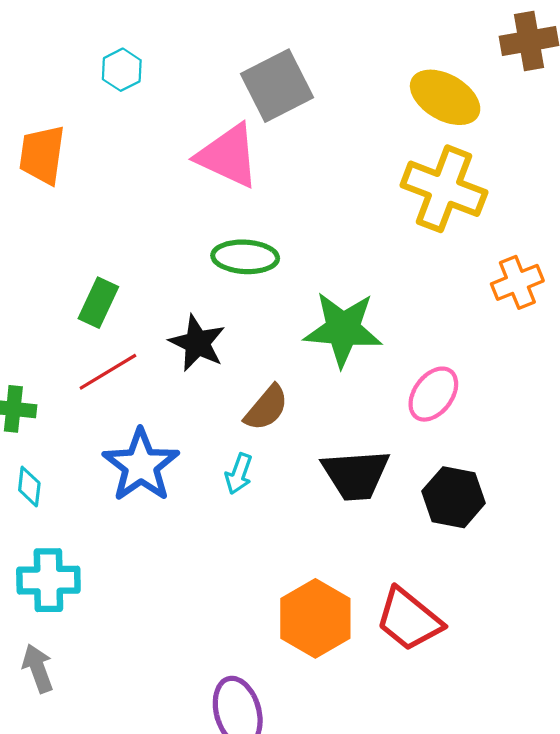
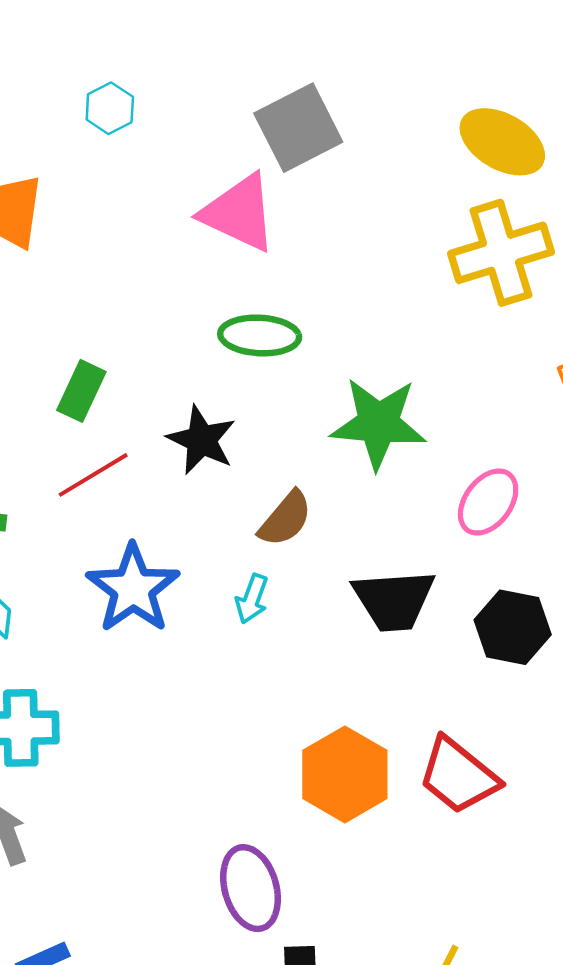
yellow cross: (444, 189) -> (501, 253), turned -38

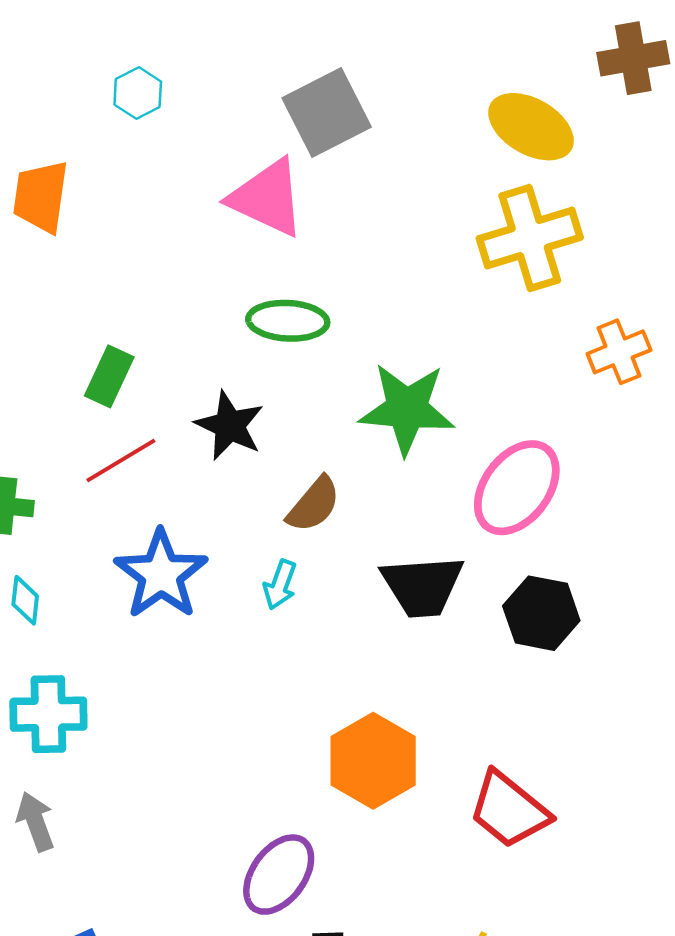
pink ellipse: (488, 502) -> (517, 488), size x1.4
red trapezoid: (458, 776) -> (509, 810), moved
purple ellipse: (251, 888) -> (279, 875), turned 52

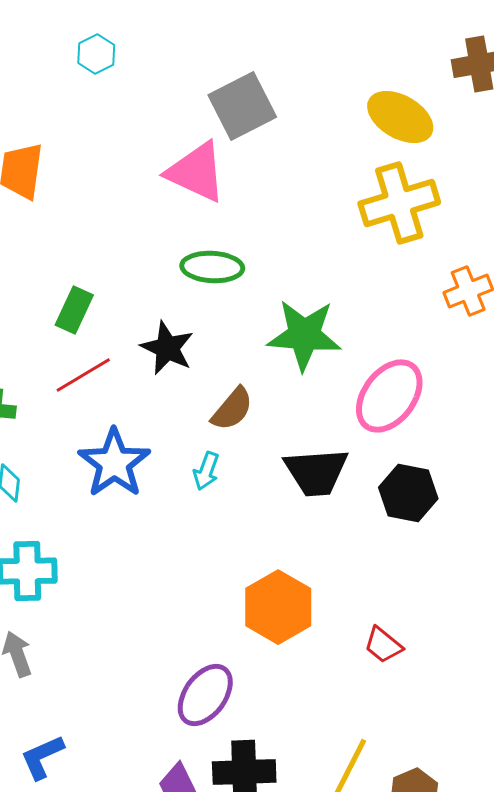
cyan hexagon: (138, 93) -> (96, 54), moved
red trapezoid: (509, 810) -> (383, 645), size x0.6

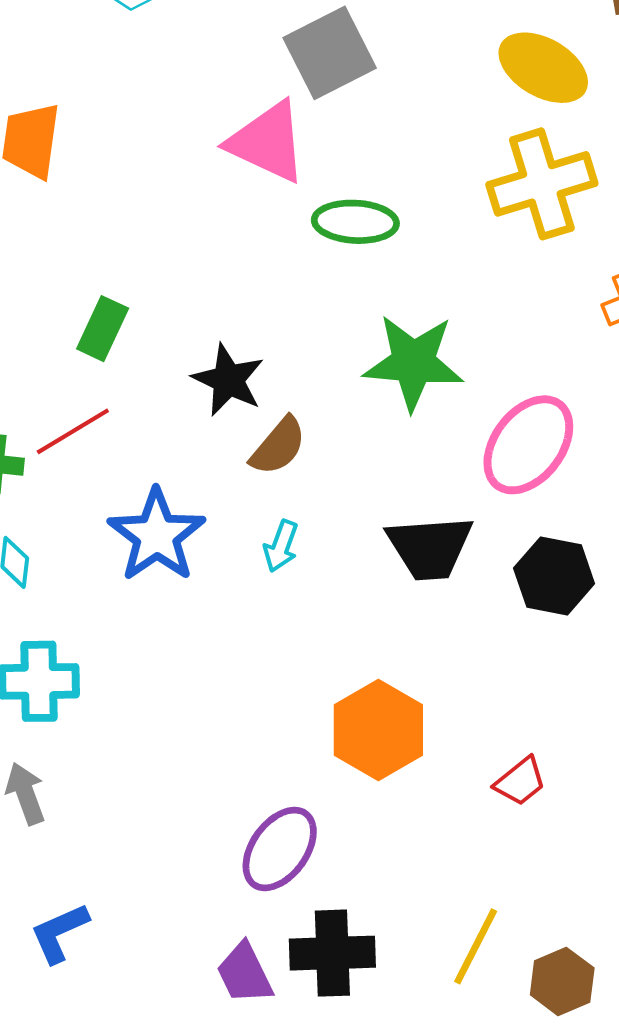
green ellipse: (212, 267) -> (355, 222), moved
red line: (83, 375) -> (73, 431), moved
brown semicircle: (232, 409) -> (278, 446), moved
red trapezoid: (383, 645) -> (520, 781), turned -78

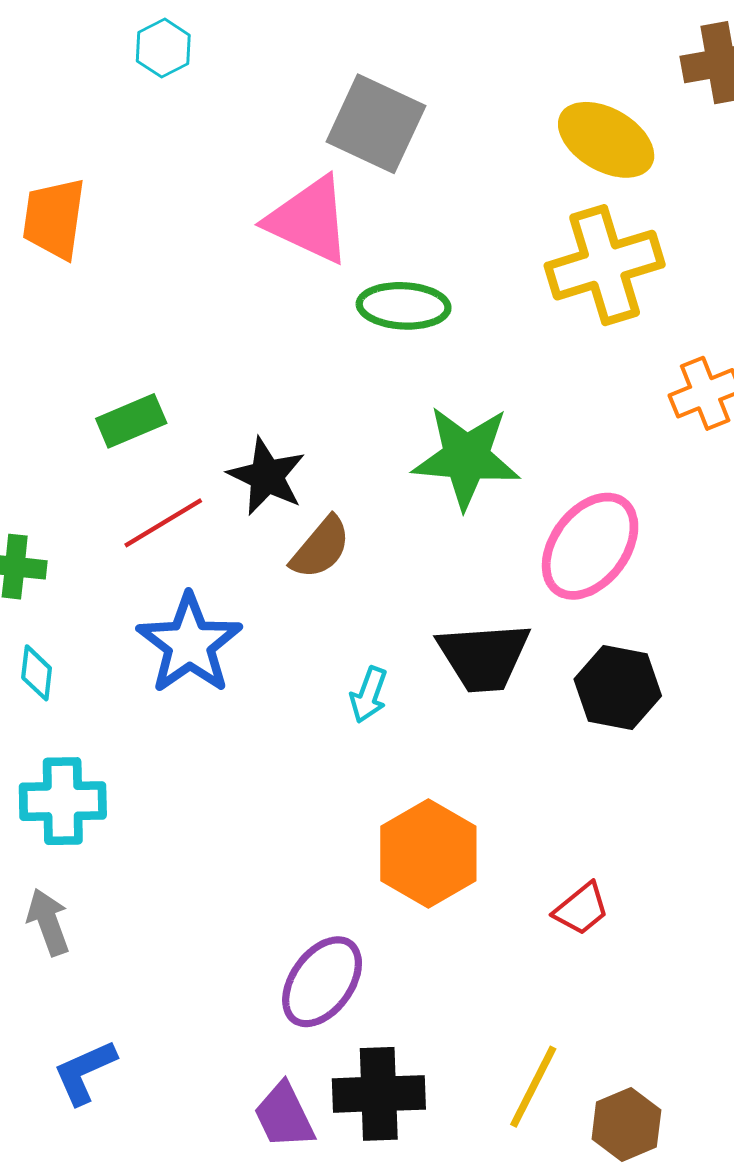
gray square: (330, 53) -> (376, 124), turned -38
green rectangle: (103, 329) -> (131, 421), turned 42
red line: (73, 431) -> (163, 523), moved
cyan arrow: (281, 546) -> (369, 695), moved

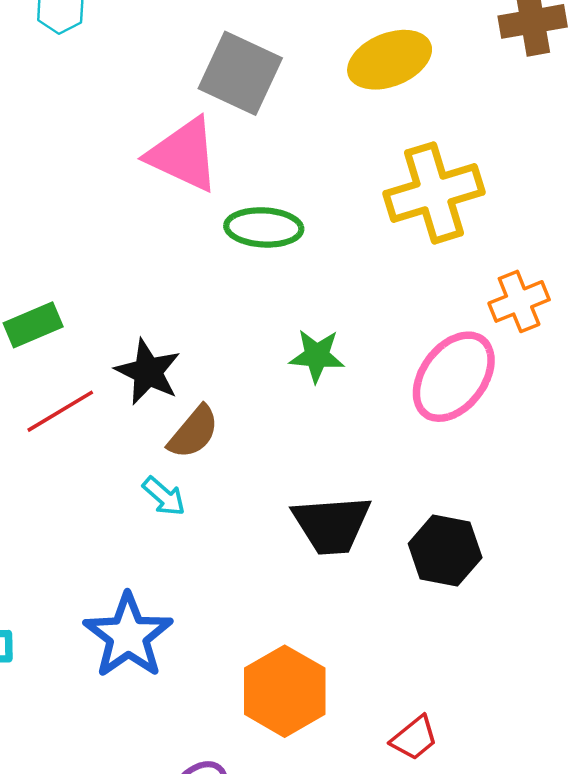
yellow ellipse: (606, 140) -> (390, 60), moved, turned -52
green star: (466, 457) -> (317, 356), size x0.6
pink ellipse: (590, 546) -> (454, 377), moved
blue star: (189, 644) -> (128, 636), moved
cyan arrow: (369, 695) -> (164, 496), moved, turned -69

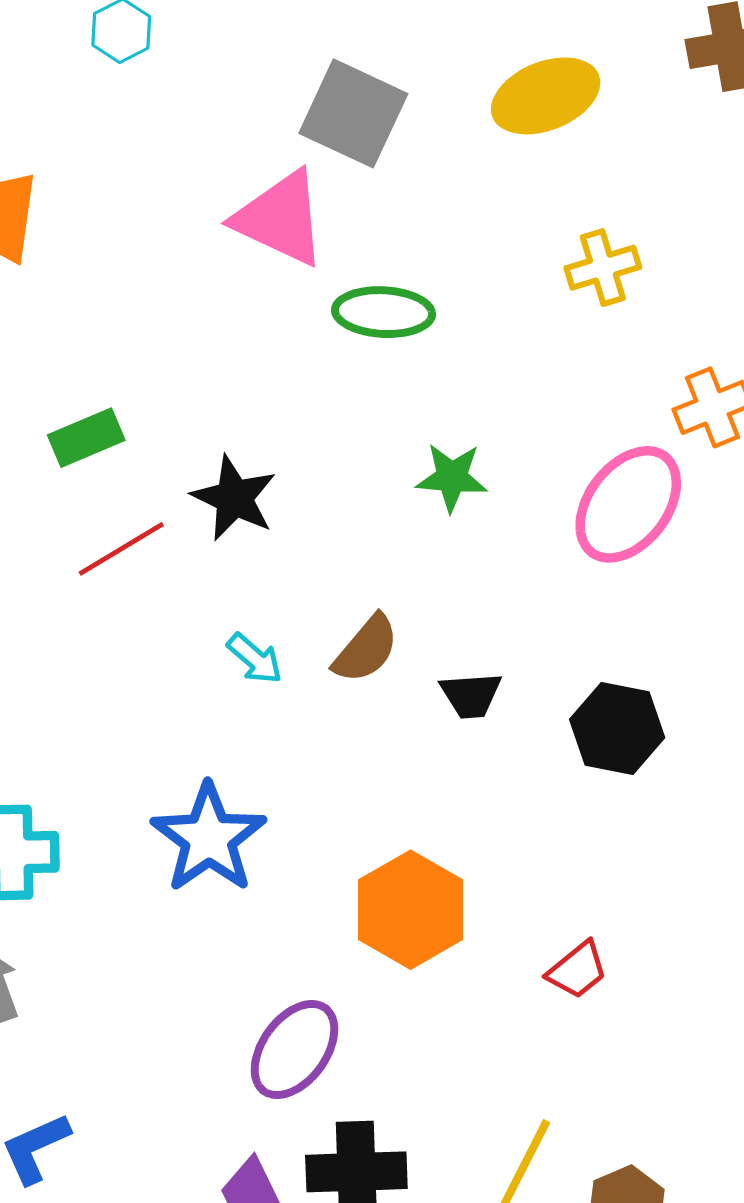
yellow cross: (434, 193) -> (603, 268), size x0.6
brown semicircle: (193, 432) -> (366, 649), moved
black trapezoid: (332, 525) -> (471, 695), size x0.6

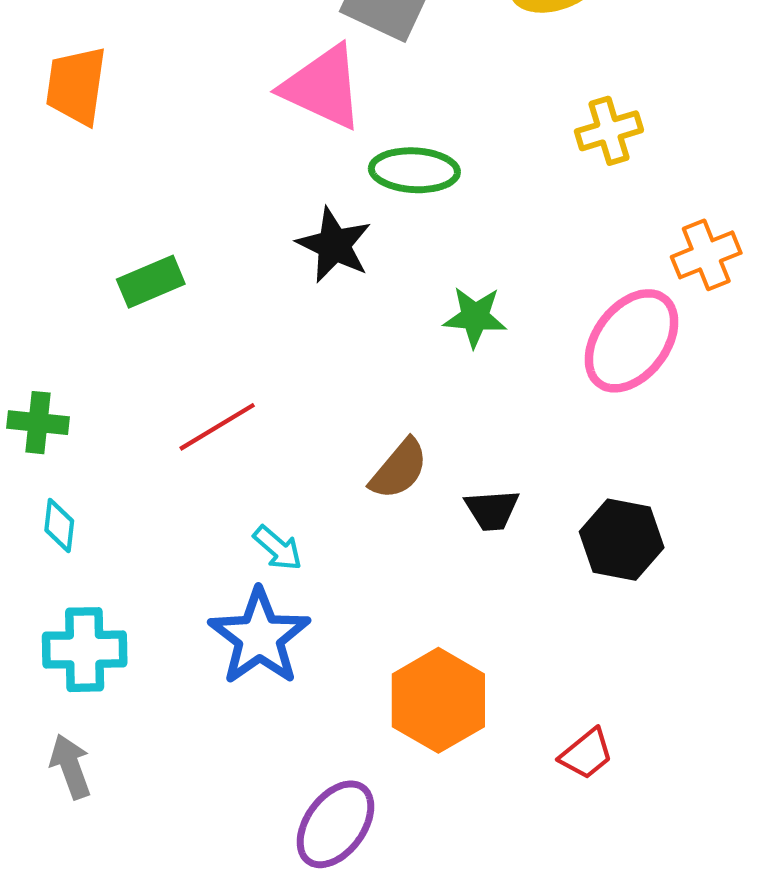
black star: (234, 498) -> (334, 245), moved
red line: (121, 549) -> (217, 427), moved
cyan arrow: (255, 659) -> (278, 548), moved

